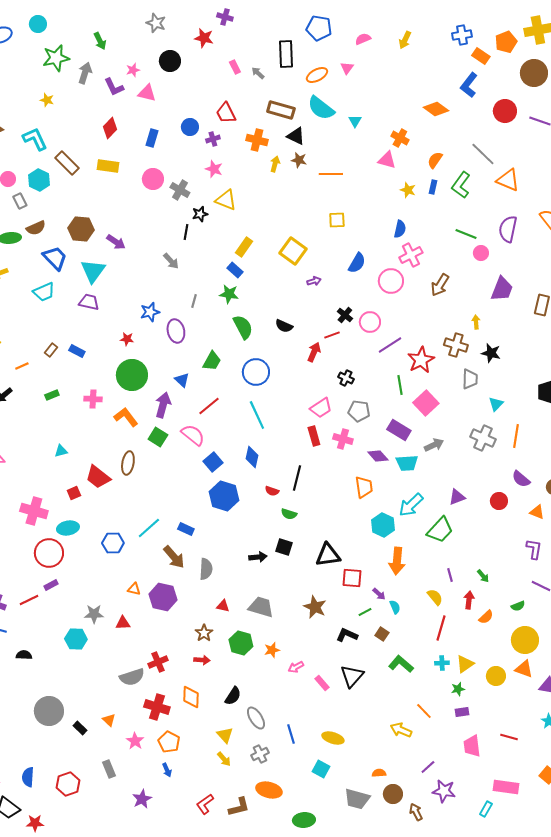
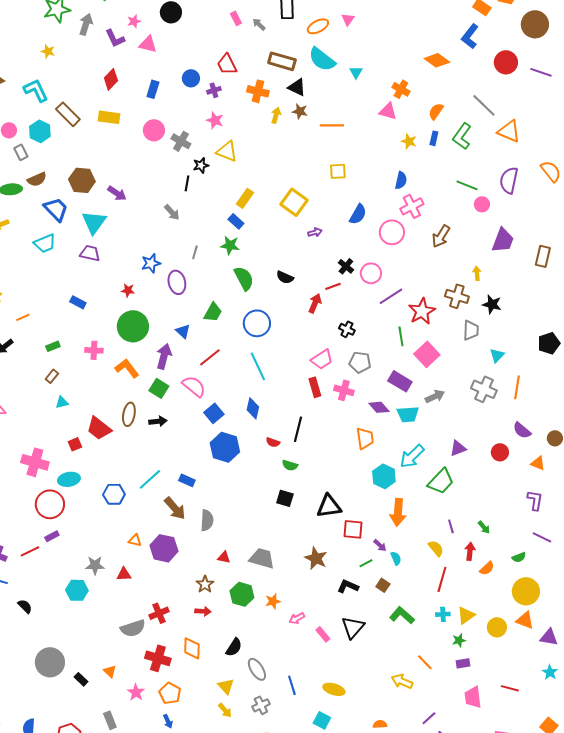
brown rectangle: (51, 350) -> (52, 376), moved
black arrow: (258, 557) -> (158, 421), moved
black semicircle: (24, 655) -> (25, 606), turned 42

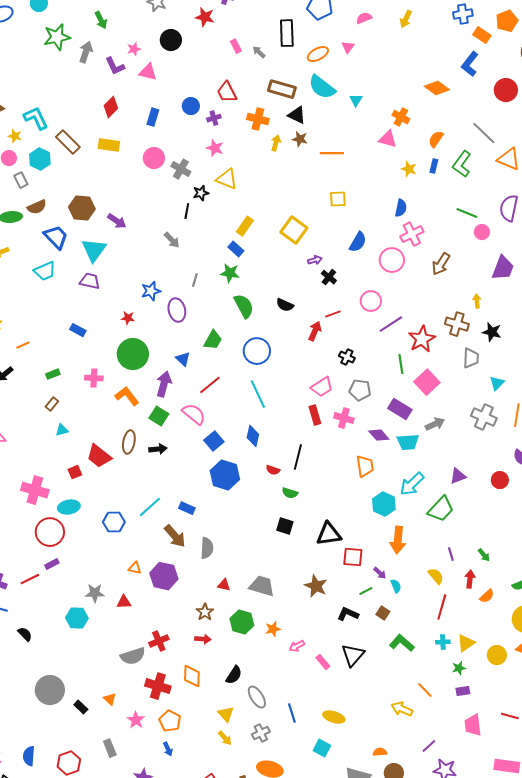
yellow star: (48, 51) -> (15, 136), moved
black cross: (346, 266) -> (329, 277), moved

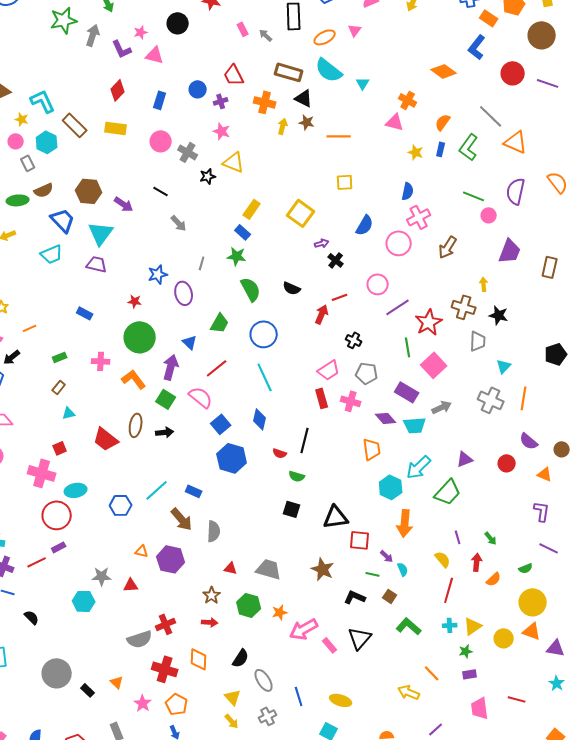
black line: (187, 211) -> (161, 191), moved, turned -70
red square: (75, 472) -> (60, 448), moved
green line: (366, 591) -> (373, 574), turned 40
pink arrow: (297, 646) -> (304, 629), size x1.8

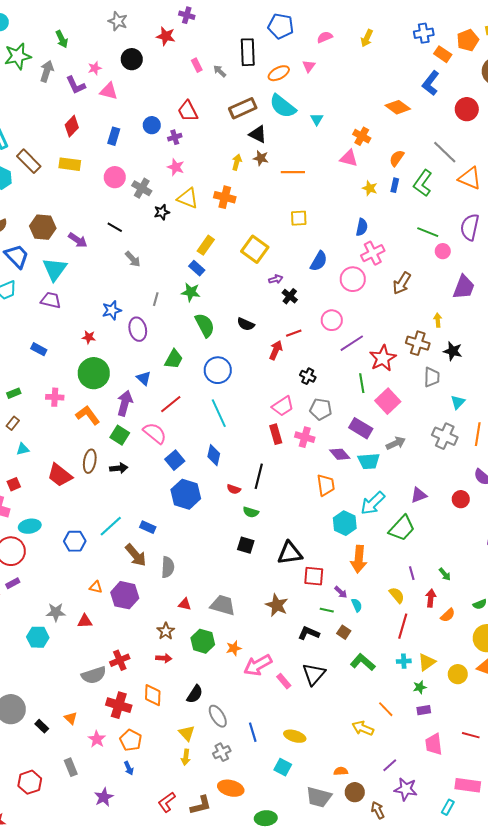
brown rectangle: (289, 72) -> (243, 108), turned -40
orange cross: (265, 102) -> (225, 197), moved
yellow arrow: (232, 721) -> (186, 757), turned 49

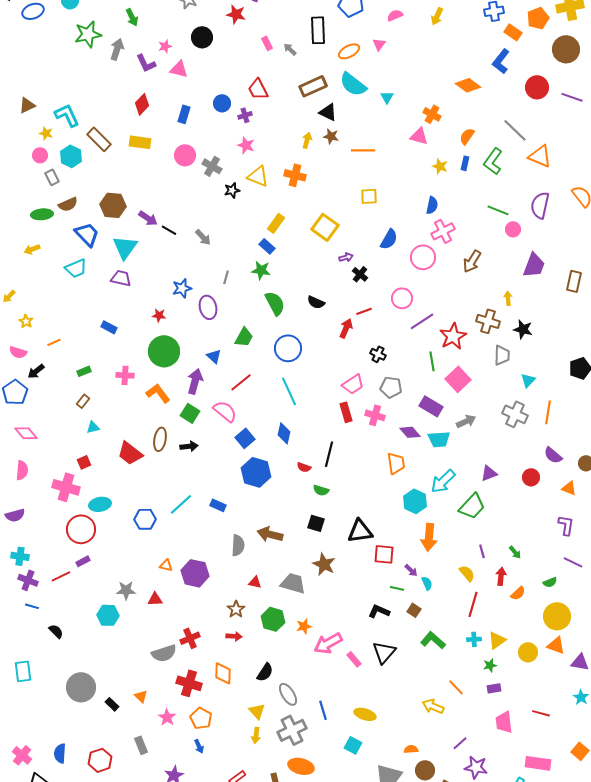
black line: (115, 227) -> (169, 230), moved
brown arrow: (136, 555) -> (270, 534), moved, turned 145
brown star: (277, 605) -> (324, 564), moved
gray cross: (222, 752) -> (292, 730), size x1.6

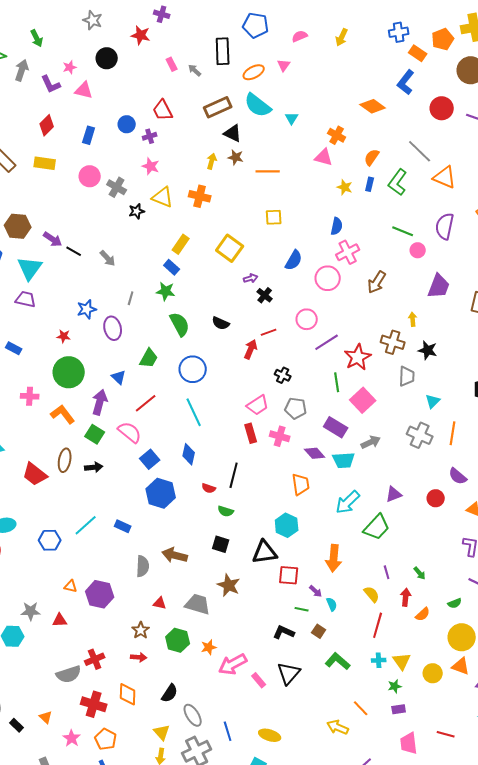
cyan hexagon: (415, 501) -> (287, 525), moved
yellow triangle: (497, 640) -> (402, 661), turned -30

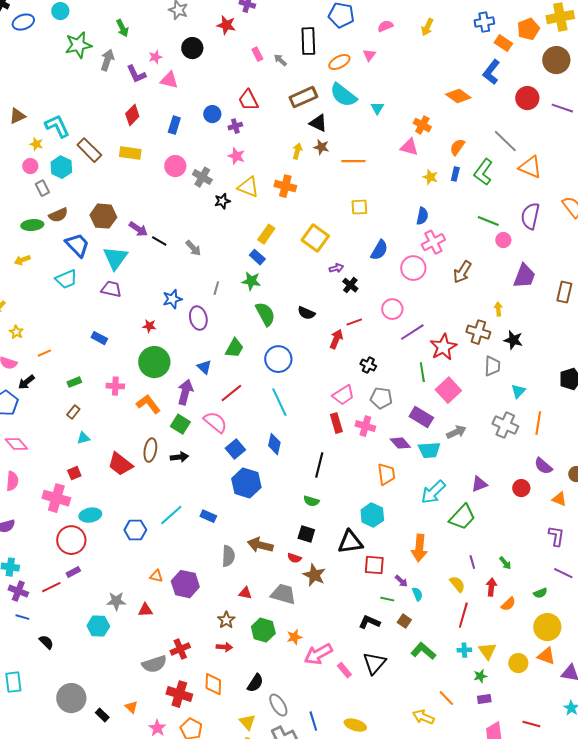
red semicircle: (209, 488) -> (294, 558), moved

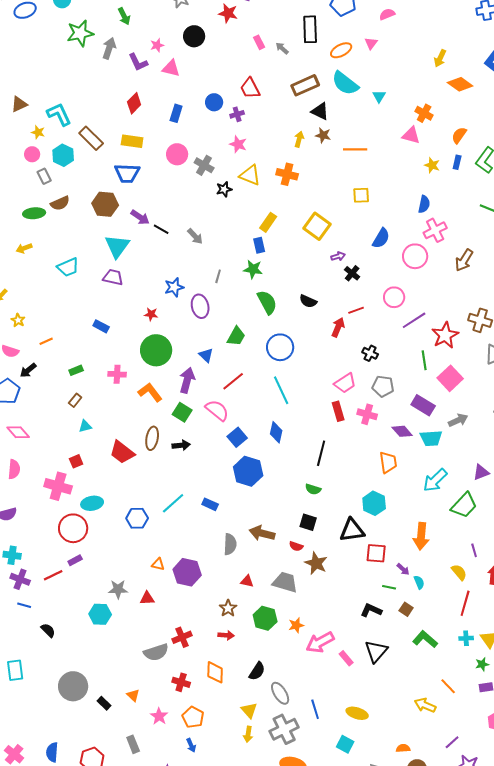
yellow arrow: (427, 27) -> (440, 58), moved
blue trapezoid: (77, 245) -> (127, 173), moved, turned 136
blue rectangle: (257, 257) -> (259, 245), turned 35
red cross: (179, 694) -> (181, 682), size x0.7

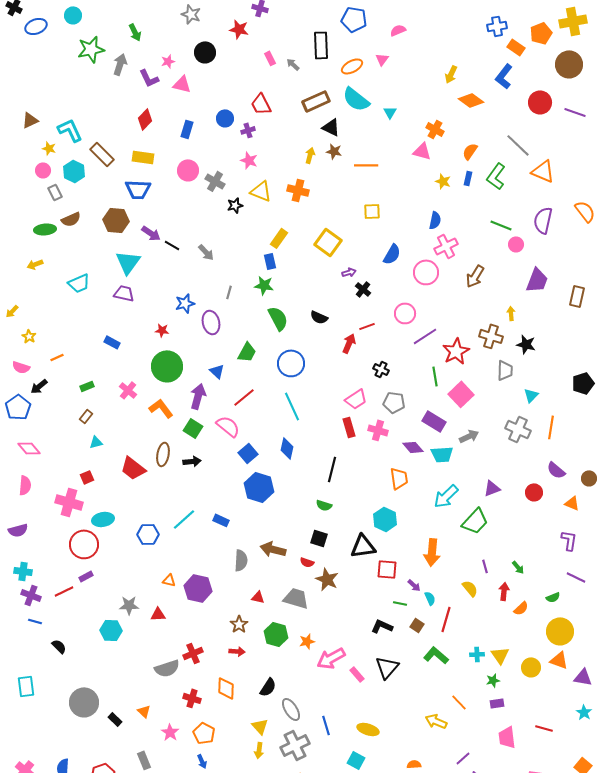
pink cross: (117, 374) -> (128, 390), turned 36
red line: (465, 603) -> (446, 619), moved

